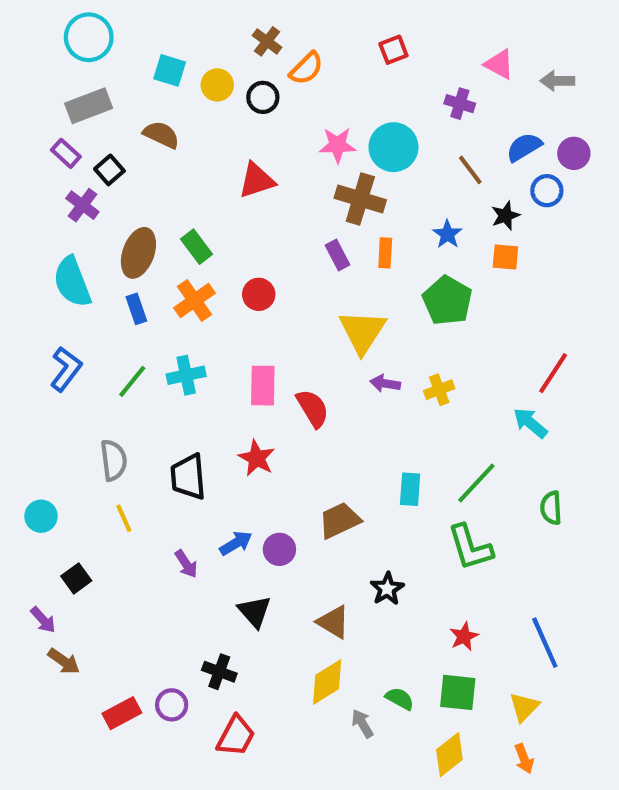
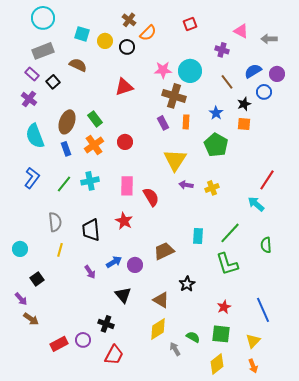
purple cross: (82, 205) -> (29, 99), moved
yellow line: (124, 518) -> (60, 250), turned 40

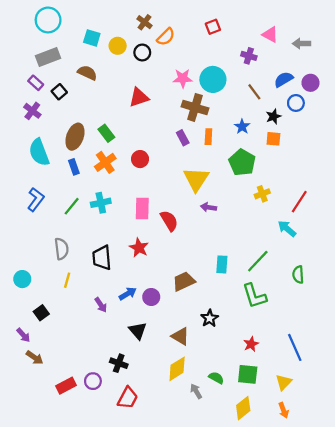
yellow cross: (212, 188) -> (262, 194), moved

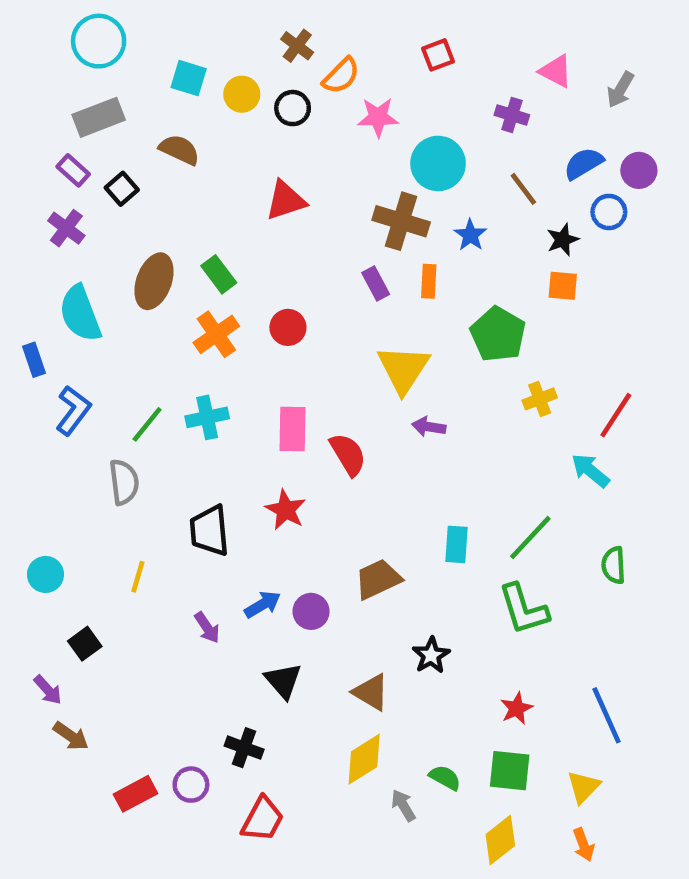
gray arrow: (302, 44) -> (620, 90), turned -60
pink star: (183, 78) -> (378, 117), moved
blue star: (242, 127) -> (470, 235), moved
blue rectangle: (74, 167) -> (34, 360), moved
gray semicircle: (62, 249) -> (124, 482), moved

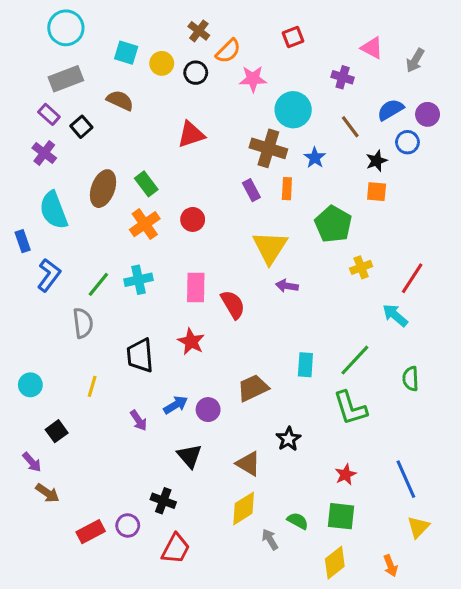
yellow triangle: (583, 787) -> (418, 527), moved

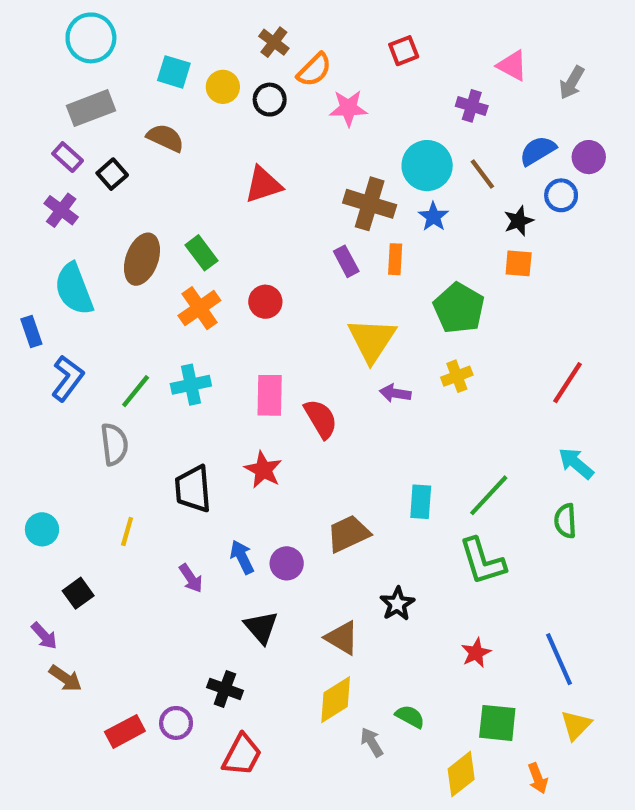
cyan circle: (293, 110) -> (427, 166), moved
yellow cross: (361, 267) -> (457, 376), moved
cyan arrow: (395, 315) -> (576, 463), moved
blue arrow: (176, 405) -> (242, 557), turned -85
green square: (341, 516) -> (497, 723), moved

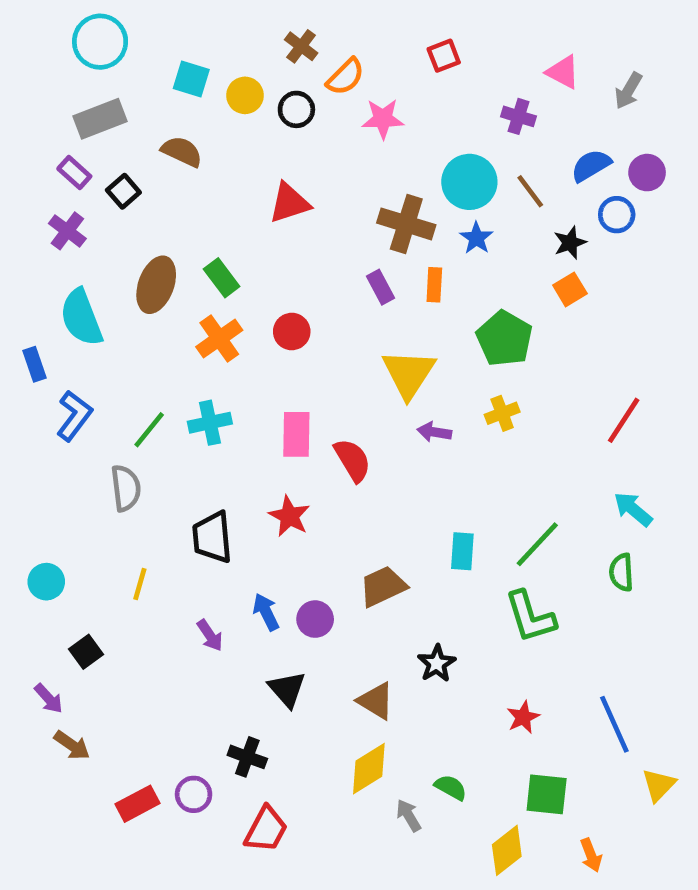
orange square: (519, 263) -> (570, 289), turned -36
yellow triangle: (576, 725) -> (659, 785), moved

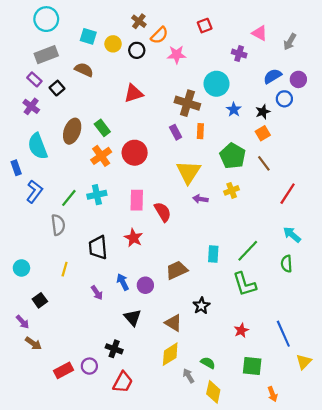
brown line: (530, 191) -> (264, 163), moved
blue star: (476, 238) -> (234, 110), moved
red circle: (292, 332) -> (135, 153), size x1.5
yellow diamond: (507, 850) -> (213, 392), moved, turned -40

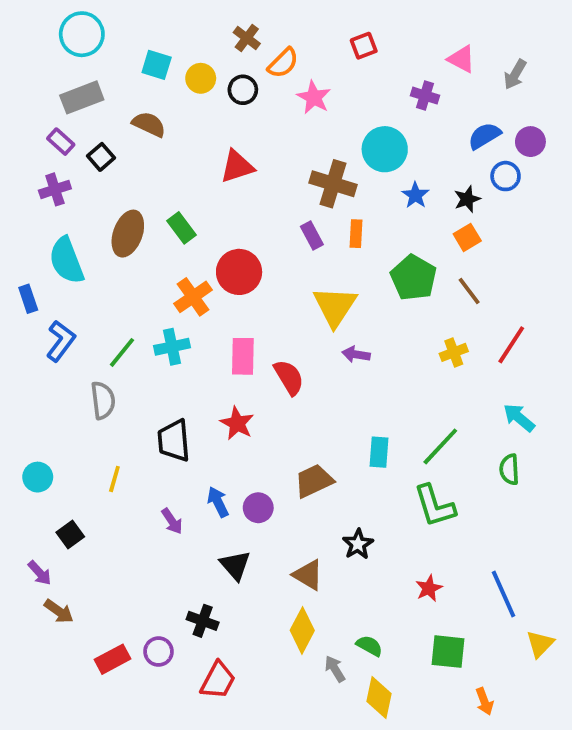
pink star: (177, 55) -> (314, 97), turned 30
purple cross: (31, 106) -> (55, 189), turned 35
orange cross: (101, 156) -> (193, 297), moved
yellow cross: (232, 190) -> (454, 352), moved
yellow diamond: (170, 354) -> (302, 630), turned -30

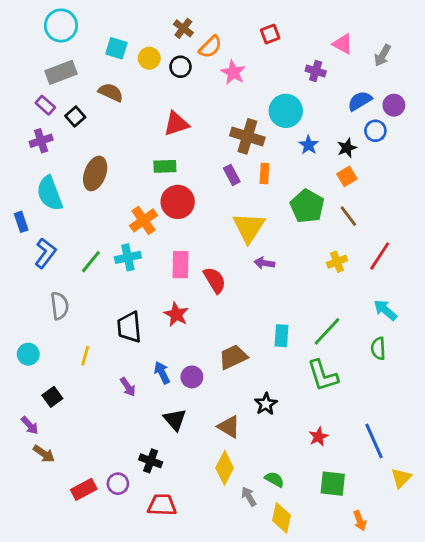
green rectangle: (182, 228) -> (165, 166), moved, turned -55
gray semicircle: (103, 400) -> (60, 306), moved
red trapezoid: (218, 680) -> (162, 505), turned -116

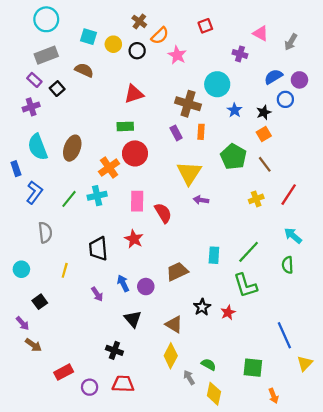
brown ellipse: (95, 173) -> (72, 148), moved
red star: (318, 437) -> (228, 313), moved
purple circle: (118, 484) -> (90, 387), moved

